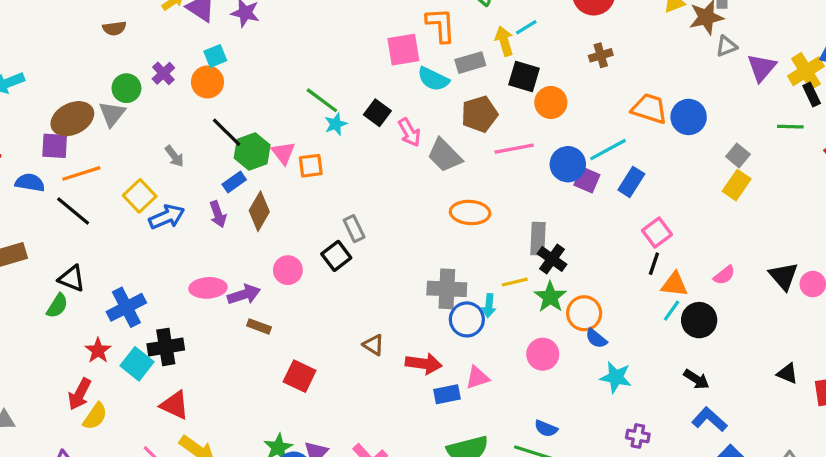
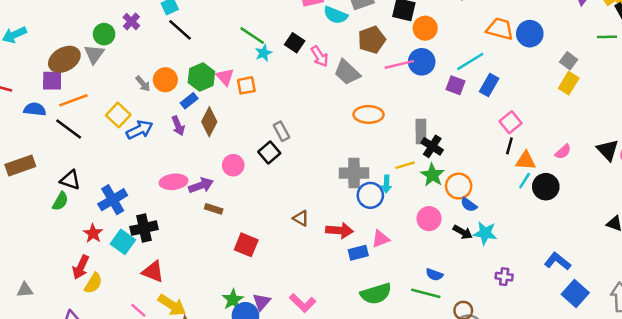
orange circle: (207, 82) -> (165, 80), moved
black line: (227, 132) -> (180, 30), moved
blue circle: (568, 164) -> (422, 62), moved
black arrow: (696, 379) -> (463, 232), moved

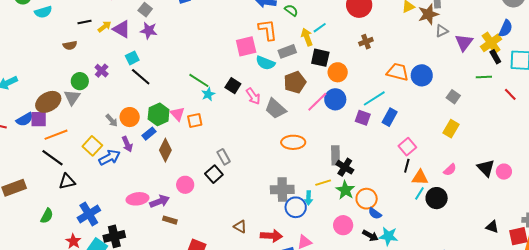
pink line: (399, 64) -> (317, 102), turned -30
yellow rectangle: (569, 83) -> (451, 129), moved
blue semicircle: (35, 109) -> (25, 119), moved, turned 144
purple arrow: (178, 126) -> (127, 144), moved
black triangle: (70, 180) -> (67, 181), moved, turned -30

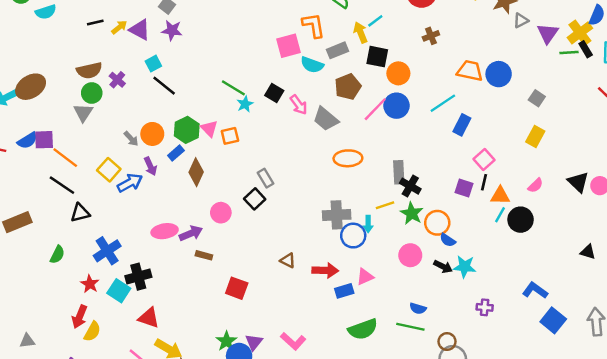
brown semicircle: (70, 45) -> (89, 70), moved, size x1.5
green line: (484, 77) -> (569, 52), moved
brown ellipse: (48, 102) -> (31, 87), moved
purple square: (363, 118) -> (464, 188), moved
orange line: (56, 135) -> (65, 158), turned 60

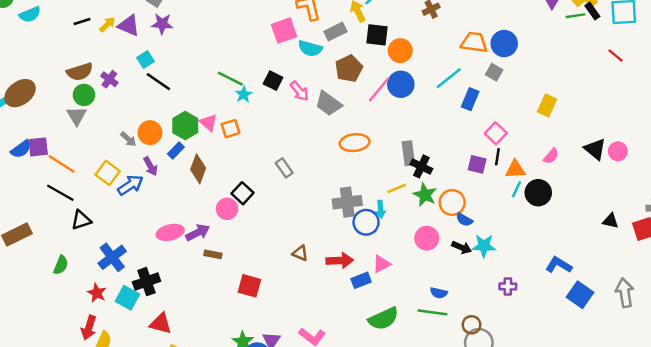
gray square: (537, 98) -> (494, 72), moved
gray rectangle: (266, 178) -> (284, 168), moved
black square: (255, 199) -> (243, 193), moved

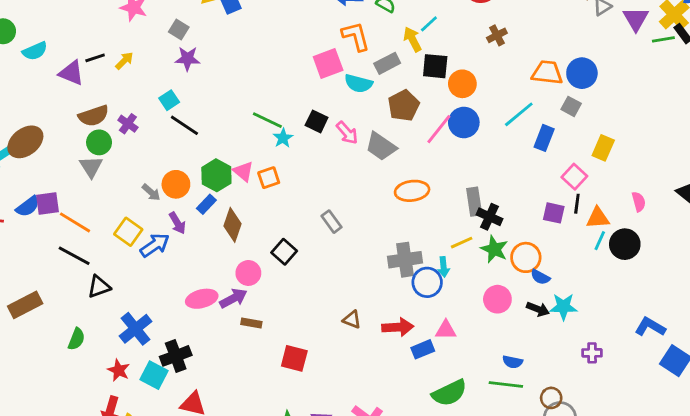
purple triangle: (129, 26) -> (71, 73), moved
yellow rectangle: (547, 105) -> (603, 148), moved
pink semicircle: (551, 156) -> (639, 202), turned -56
pink circle: (227, 209) -> (248, 273), moved
pink triangle: (381, 264) -> (446, 330), turned 30

